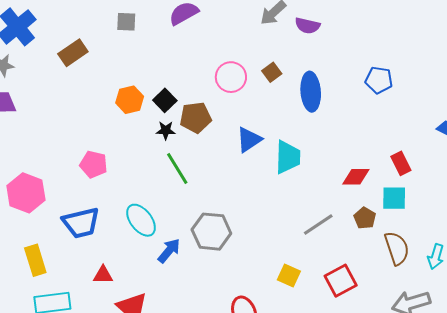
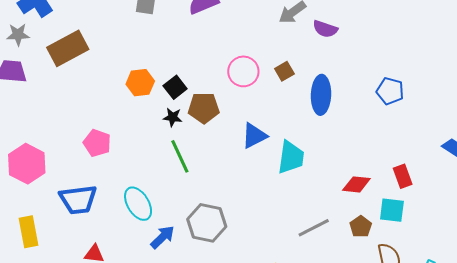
brown rectangle: (73, 53) -> (68, 48), moved, size x1.4

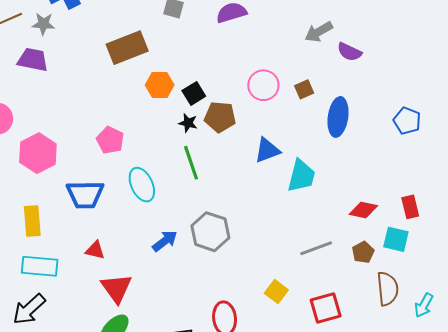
brown rectangle: (68, 48) -> (127, 48), moved
cyan ellipse: (138, 204) -> (142, 185), moved

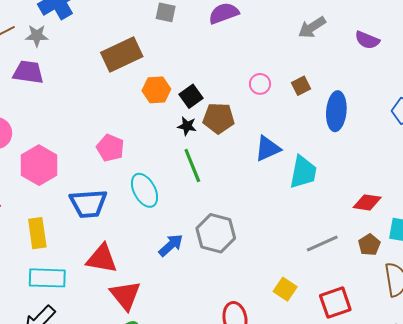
purple semicircle: (349, 52) -> (367, 40), moved
pink circle: (263, 85) -> (260, 84), size x0.7
red triangle: (95, 250) -> (102, 259), size x1.6

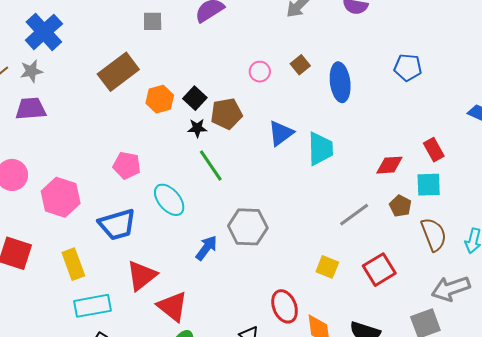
red triangle: (102, 259) -> (142, 276), turned -36

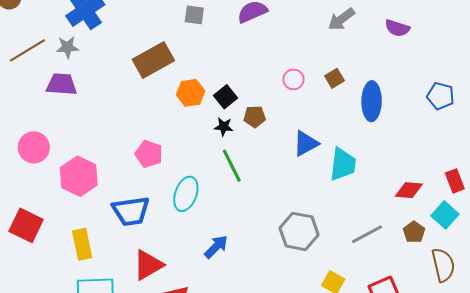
brown pentagon: (226, 114) -> (255, 117), size x0.7
cyan square: (429, 185) -> (445, 215), turned 36
cyan ellipse: (169, 200) -> (186, 194), turned 52
gray hexagon: (248, 227) -> (299, 231), moved

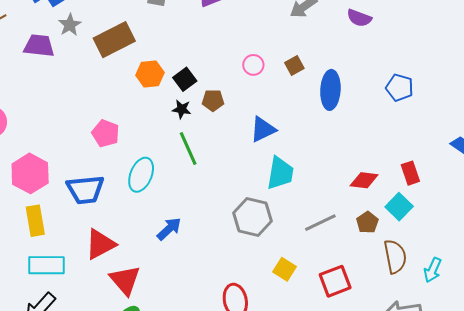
gray star: (67, 47) -> (70, 25), moved, turned -30
purple trapezoid: (62, 84) -> (39, 46), moved
cyan trapezoid: (343, 164) -> (280, 173), moved
pink hexagon: (79, 176) -> (30, 173), moved

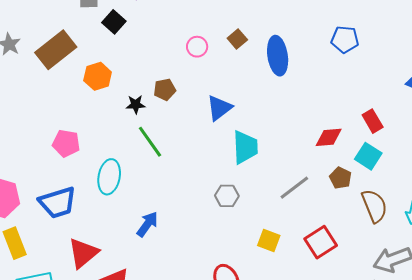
black square: (185, 79) -> (114, 22), moved
gray hexagon: (253, 217) -> (227, 196), size x0.6

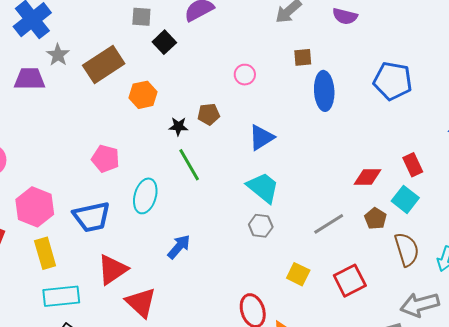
brown square: (237, 39) -> (303, 57), moved, turned 30
blue pentagon: (345, 39) -> (393, 81), size x1.4
cyan trapezoid: (245, 147) -> (263, 188), moved, turned -54

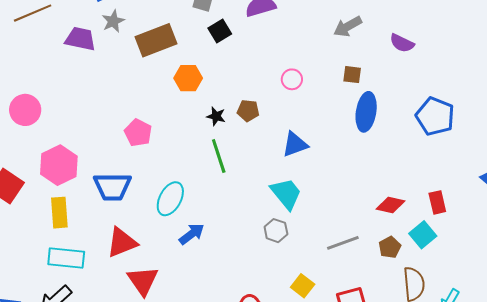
cyan ellipse: (145, 196) -> (170, 199), moved

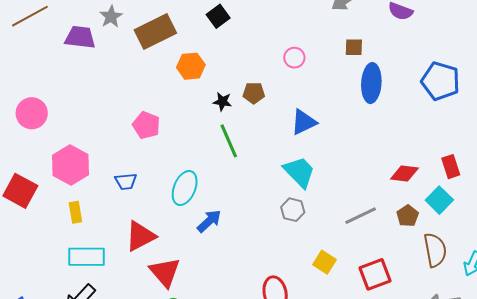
blue trapezoid: (112, 187) -> (126, 181), size x0.6
yellow rectangle: (59, 213) -> (75, 212), size x0.7

